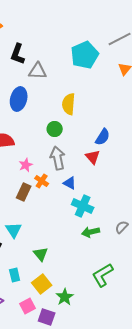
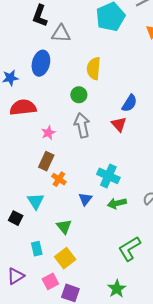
orange cross: (42, 181) -> (59, 179), moved
blue triangle: (70, 183) -> (85, 199), moved, turned 40
green star: (65, 297) -> (117, 289), moved

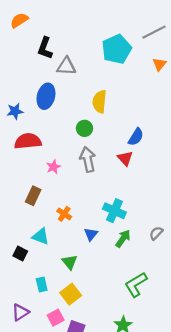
brown rectangle: (46, 161) -> (33, 196), moved
cyan triangle: (36, 201) -> (41, 236), turned -36
green arrow: (117, 203) -> (123, 239), turned 138

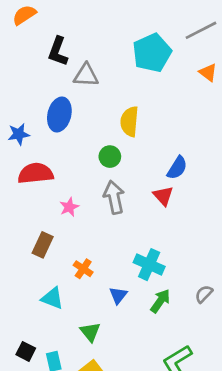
orange triangle: (159, 64) -> (208, 72), turned -32
black square: (20, 253) -> (26, 351), moved

